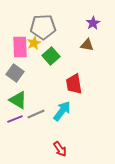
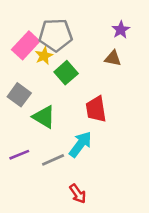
pink rectangle: (20, 47) -> (26, 45), moved, turned 45
green triangle: (18, 100) -> (44, 117), moved
gray line: (36, 114) -> (53, 160), moved

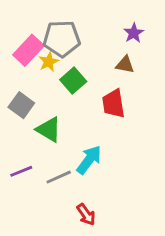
red trapezoid: (96, 109) -> (113, 104), moved

